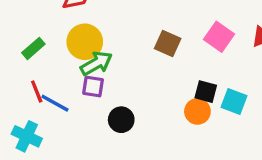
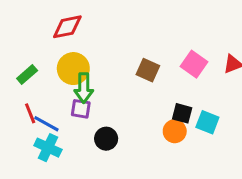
green arrow: (96, 63) -> (84, 88), turned 120
cyan cross: (27, 136) -> (48, 148), moved

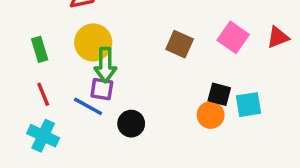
green rectangle: (27, 75) -> (40, 49), turned -66
cyan square: (207, 122) -> (249, 105), turned -30
blue line: (46, 124) -> (88, 106), moved
cyan cross: (48, 148) -> (43, 136), moved

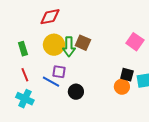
brown square: (180, 44) -> (83, 43), moved
green arrow: (105, 65) -> (69, 47), moved

